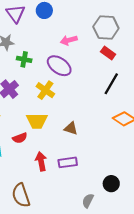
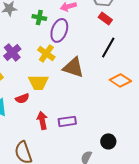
green cross: (24, 59) -> (39, 17), moved
purple ellipse: (59, 66) -> (59, 30), turned 75
brown triangle: (71, 128) -> (73, 67), moved, size x1.6

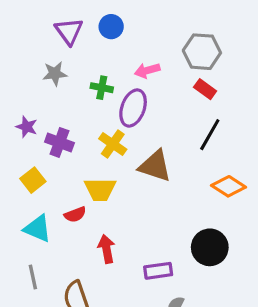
purple cross: (12, 52) -> (59, 142), turned -30
purple rectangle: (67, 121) -> (158, 271), moved
black circle: (108, 141) -> (210, 247), moved, size x1.5

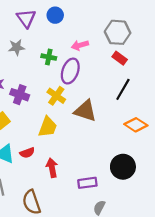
yellow trapezoid: (100, 189) -> (48, 127), turned -70
red semicircle: (75, 214) -> (27, 153), moved

